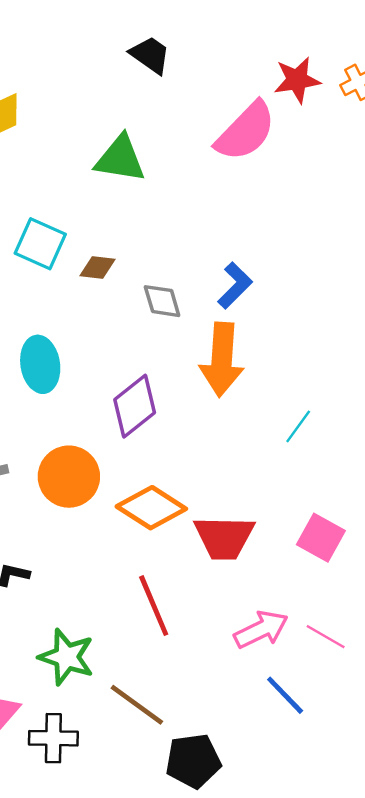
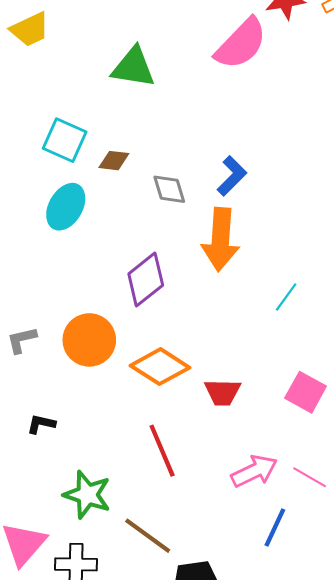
cyan ellipse: (40, 364) -> (66, 207), moved, turned 39
red trapezoid: (224, 538) -> (223, 392), size x0.7
blue line: (285, 695) -> (275, 527), turned 69

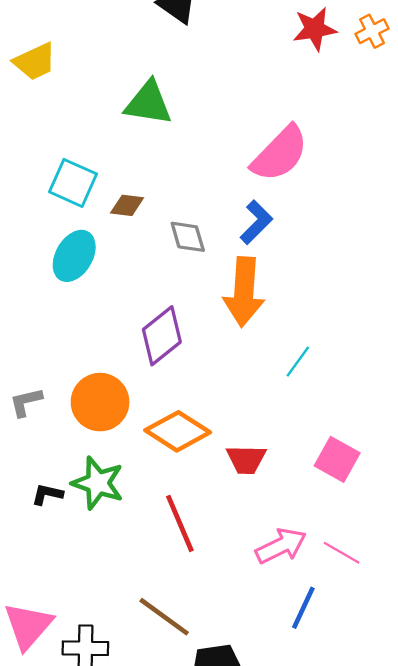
pink semicircle: (241, 44) -> (280, 154), moved
cyan line: (286, 297) -> (298, 362), moved
green star: (87, 495) -> (98, 483), moved

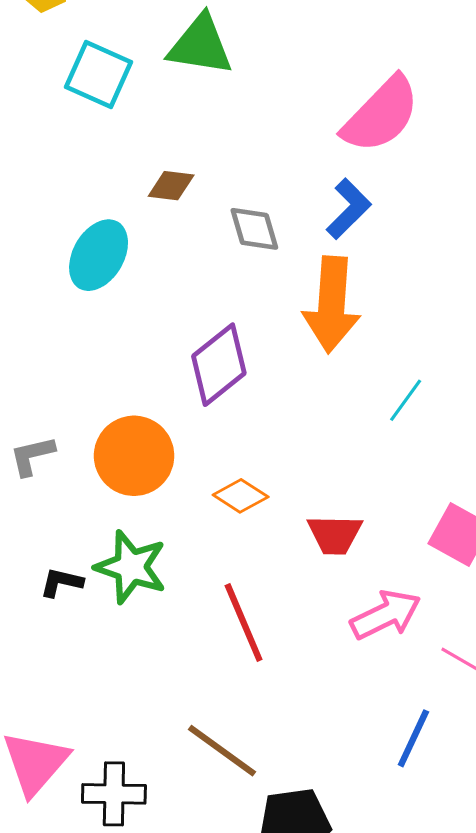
cyan square: (73, 183) -> (99, 75), moved
orange diamond: (178, 431) -> (241, 496), size x0.6
pink arrow: (281, 546) -> (386, 615), moved

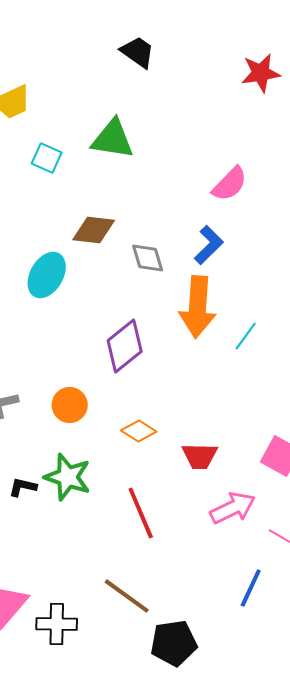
cyan square: (99, 75) -> (47, 158), size x0.7
pink semicircle: (381, 115) -> (230, 184), size x0.7
brown diamond: (171, 186) -> (94, 230), size x1.4
cyan line: (406, 400) -> (246, 336), moved
orange circle: (134, 456) -> (70, 405), size x0.7

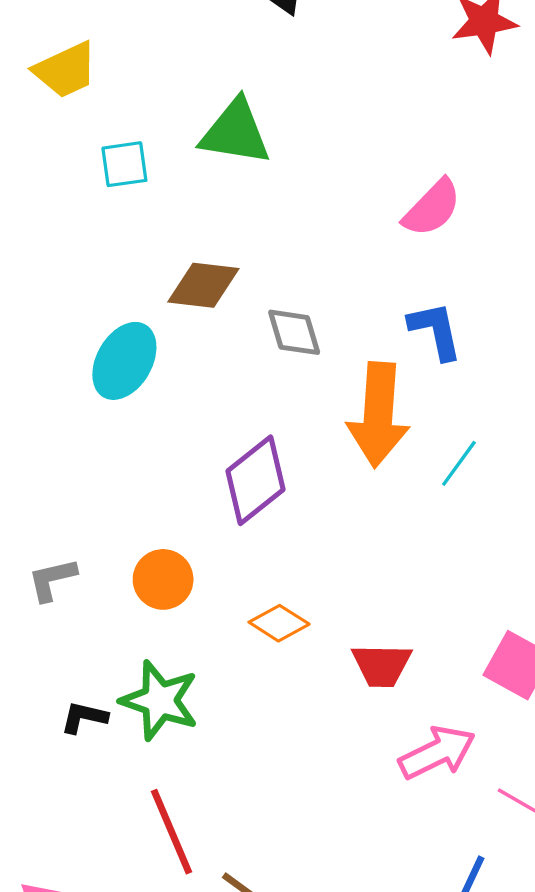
cyan square: (47, 158) -> (124, 164), turned -32
blue L-shape: (209, 245) -> (435, 331), moved, turned -57
red line: (141, 513) -> (171, 832), moved

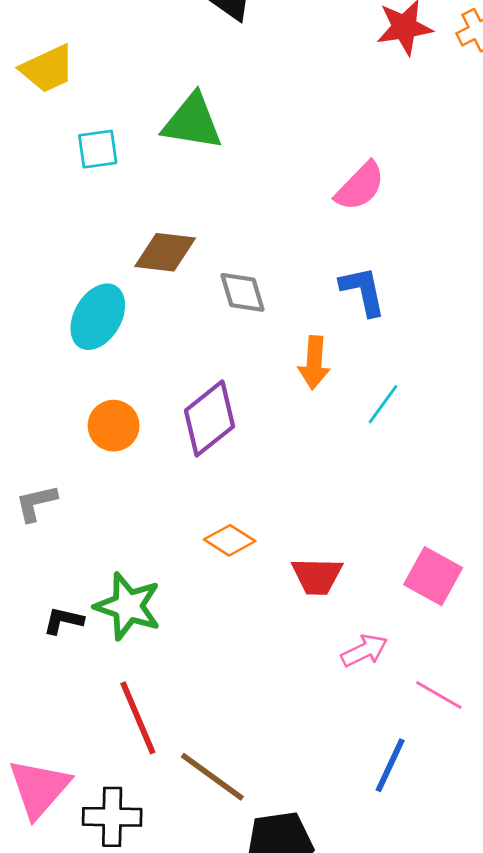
orange arrow: (378, 415) -> (314, 363), size x0.6
orange circle: (163, 579) -> (114, 426), moved
pink arrow: (437, 753) -> (364, 651), size x0.7

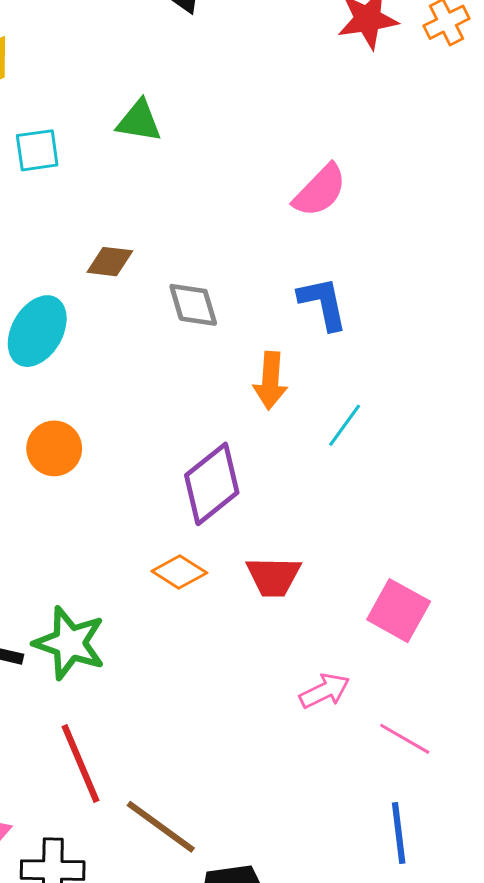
green triangle: (192, 122) -> (139, 121), size x0.7
brown diamond: (165, 252) -> (110, 262), size x0.7
purple diamond: (210, 418) -> (212, 484), moved
red trapezoid: (317, 576) -> (274, 577), moved
blue line: (390, 765) -> (399, 833), moved, turned -32

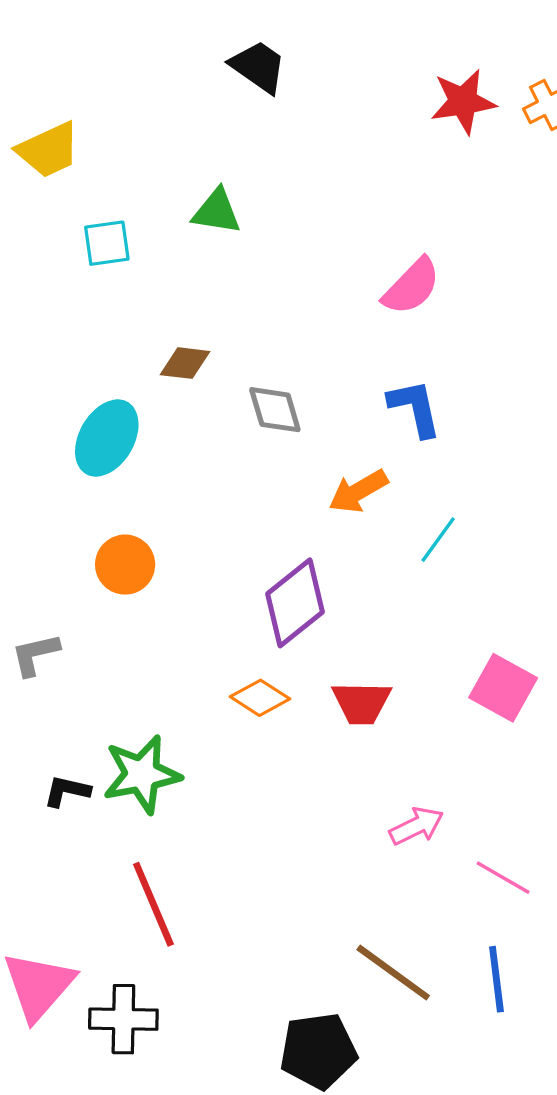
orange arrow: (270, 380) -> (358, 491), turned 56
pink square: (399, 611) -> (503, 688), moved
green star: (70, 643) -> (142, 774), turned -30
brown line: (161, 827) -> (393, 973), moved

